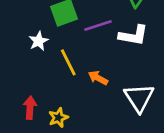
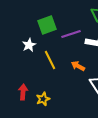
orange arrow: (98, 78) -> (78, 66), moved

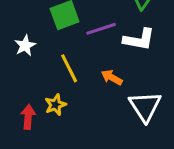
white star: (29, 45) -> (25, 46), moved
yellow star: (43, 99) -> (55, 105), moved

